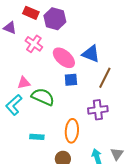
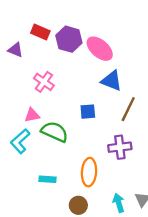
pink cross: (34, 44) -> (44, 82), moved
pink ellipse: (64, 58) -> (100, 49), moved

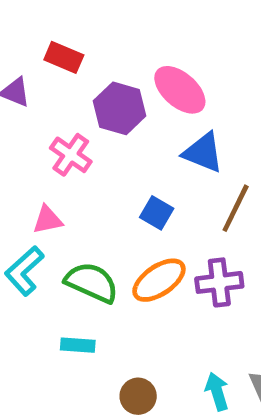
purple hexagon: (69, 39) -> (120, 108), moved
blue square: (88, 112) -> (157, 213), turned 35
green semicircle: (55, 132) -> (92, 282), moved
orange ellipse: (89, 172) -> (159, 280), moved, turned 52

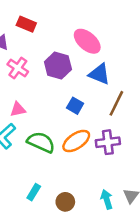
purple hexagon: (120, 108) -> (58, 66), moved
pink cross: (71, 155) -> (18, 68), moved
cyan rectangle: (78, 345) -> (34, 192), moved, turned -63

